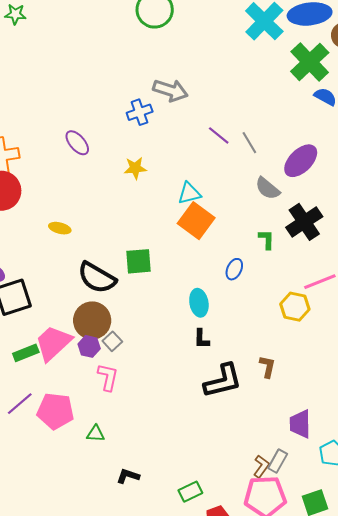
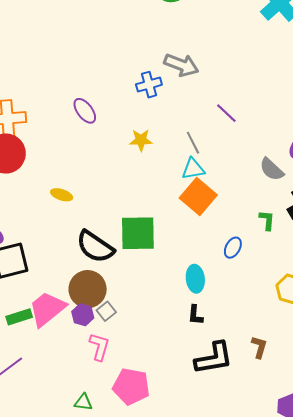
gray line: (249, 143) -> (193, 143), moved
green square: (139, 261) -> (138, 233), size x1.4
pink pentagon: (55, 411) -> (131, 386), moved

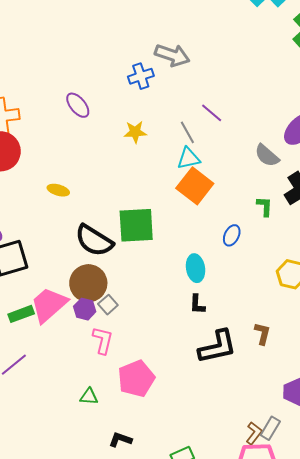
purple line: (226, 113) -> (212, 113), moved
pink pentagon: (131, 386) -> (136, 379), turned -30

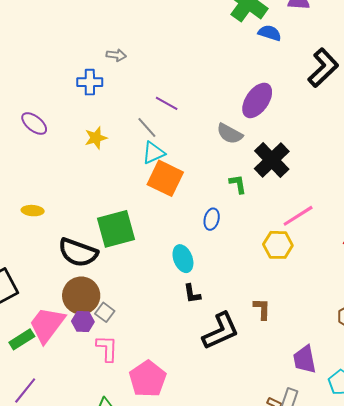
gray arrow: (172, 55) -> (116, 55), size x0.6
blue cross: (141, 76) -> (90, 82), turned 30

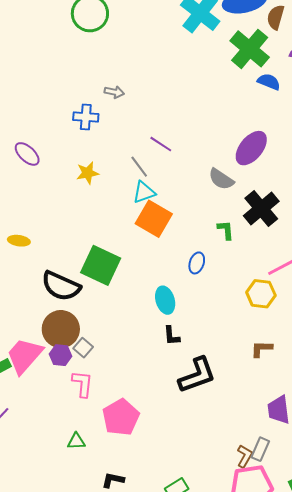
green square: (116, 229) -> (101, 265), turned 36
brown L-shape: (262, 309) -> (262, 349), moved, turned -95

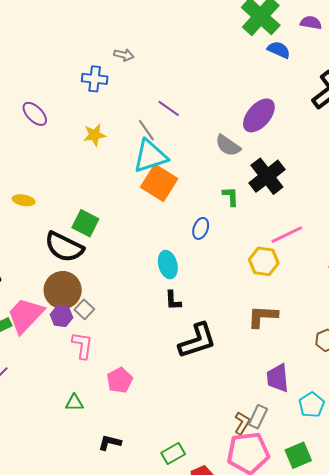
cyan triangle: (144, 192) -> (150, 156), size x1.5
green square: (101, 265) -> (85, 223), moved, size x0.7
brown L-shape: (262, 349) -> (263, 316), size x1.4
pink pentagon: (121, 417) -> (120, 380), size x0.7

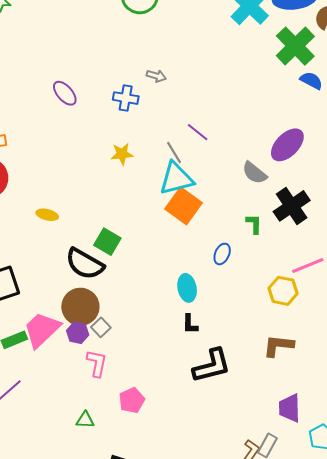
purple ellipse: (35, 114) -> (65, 93), moved

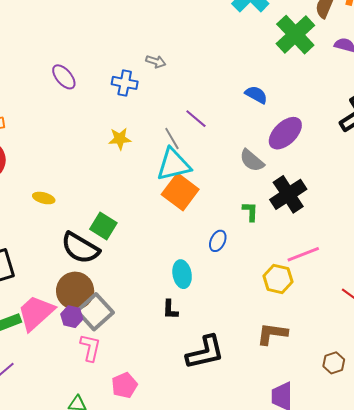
blue semicircle: (311, 81) -> (256, 95), moved
black L-shape: (190, 324) -> (170, 310), moved
gray square: (101, 327) -> (95, 312), size x1.8

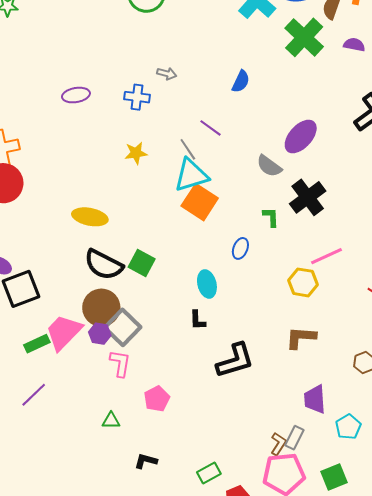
purple ellipse: (64, 77) -> (76, 95), turned -56
blue semicircle: (256, 95) -> (241, 81), moved, turned 90
yellow ellipse: (44, 198) -> (90, 217), moved, size x1.6
green square: (103, 226) -> (142, 263), moved

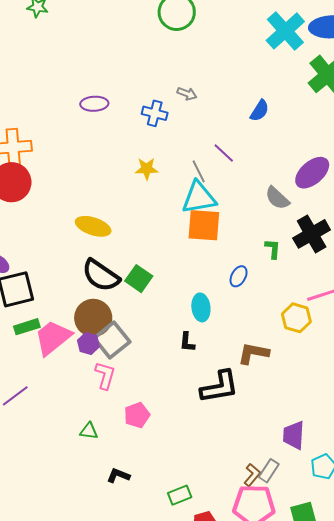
orange square: (200, 202) -> (204, 225), turned -36
brown L-shape: (301, 338) -> (253, 353), moved
green rectangle: (37, 344) -> (27, 327), moved

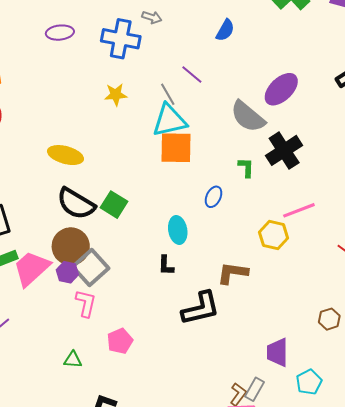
blue cross: (155, 113) -> (121, 39), size x1.5
gray semicircle: (277, 198) -> (248, 116), size x1.4

